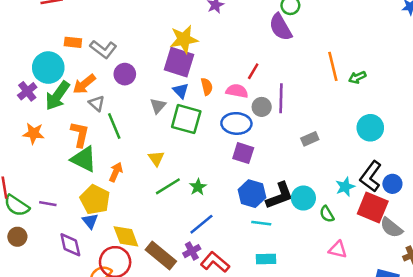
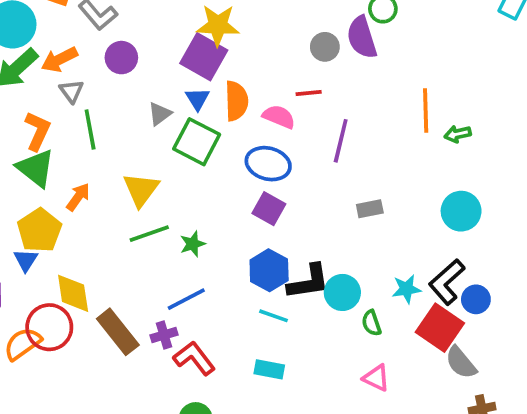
red line: (253, 71) -> (309, 93), turned 42
orange semicircle: (207, 87) -> (236, 101), size x1.5
gray circle: (262, 107) -> (325, 47), moved
yellow triangle: (156, 158) -> (141, 189), size x1.5

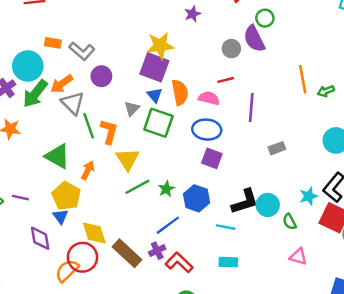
gray triangle: (71, 91) -> (73, 103), size x1.5
orange L-shape: (38, 131) -> (109, 132), moved
blue hexagon: (269, 270) -> (197, 198), moved

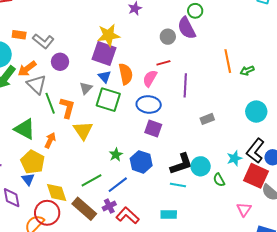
pink semicircle: (209, 98) -> (150, 78), turned -72
green line: (137, 187) -> (91, 180), moved
cyan line: (226, 227) -> (178, 185), moved
pink triangle: (298, 257) -> (244, 209), moved, turned 49

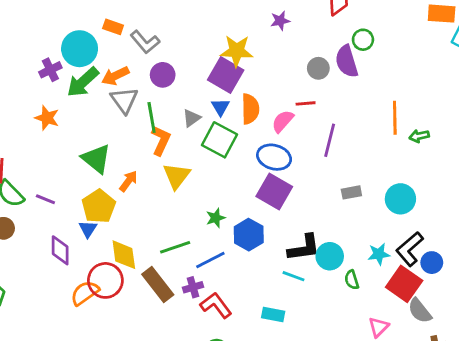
green line: (50, 103) -> (152, 117), moved
cyan circle: (256, 112) -> (400, 199), moved
purple square: (153, 128) -> (274, 192), size x1.4

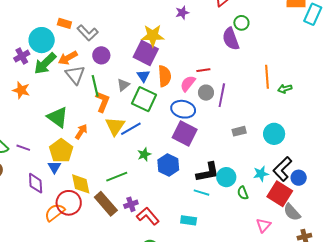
gray circle: (318, 68) -> (206, 93), moved
blue line: (210, 260) -> (131, 129), moved

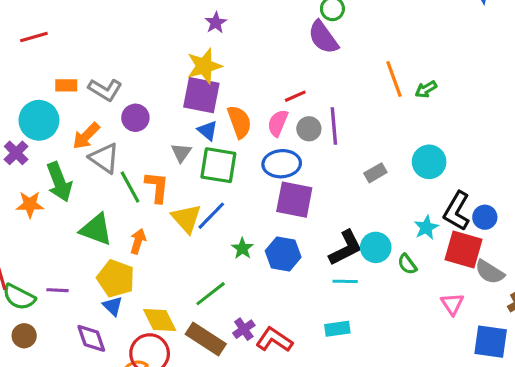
purple star: (182, 13) -> (216, 23), moved
green arrow: (45, 64) -> (59, 182), moved, turned -50
green line: (95, 86) -> (130, 187), moved

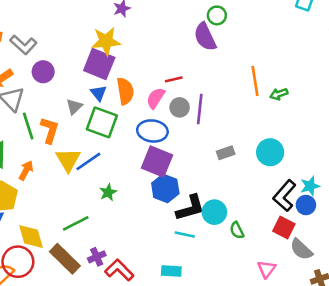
cyan star: (426, 227) -> (310, 186), moved
red square: (463, 250) -> (284, 227), size x0.7
blue hexagon: (283, 254) -> (165, 188), moved

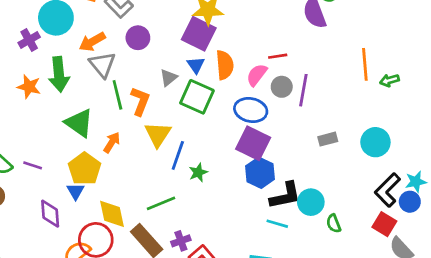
blue line: (88, 161) -> (178, 155), moved, turned -40

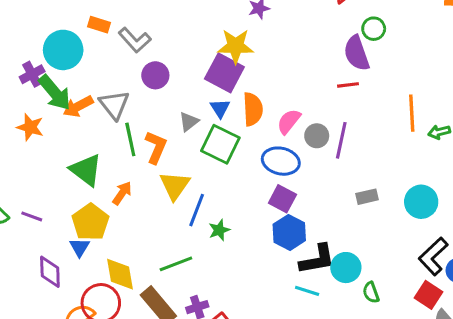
orange arrow: (92, 42) -> (78, 106), moved
red line: (278, 56) -> (348, 85), moved
green arrow: (59, 74) -> (55, 93), moved, turned -36
purple square: (253, 143) -> (282, 199), size x0.7

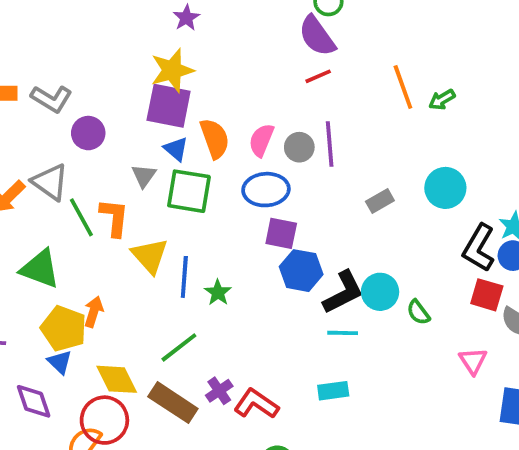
orange arrow: (122, 193) -> (94, 312), moved

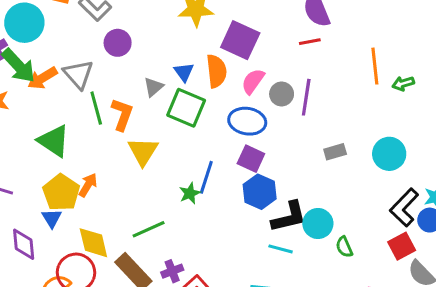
purple square: (169, 106) -> (240, 40), moved
blue line: (184, 277) -> (206, 177), moved
red square: (487, 295) -> (402, 246), turned 32

